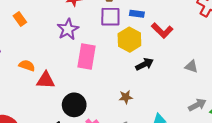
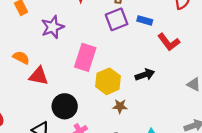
purple square: (110, 17) -> (117, 19), turned -30
purple star: (68, 29) -> (53, 27), moved
yellow hexagon: (129, 40) -> (108, 81), moved

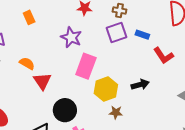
purple star: (53, 27) -> (71, 37), moved, turned -30
red triangle: (39, 76) -> (42, 81), turned 42

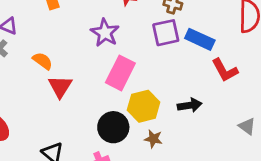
blue rectangle: (142, 35) -> (200, 39), size x1.5
black circle: (65, 110) -> (113, 127), moved

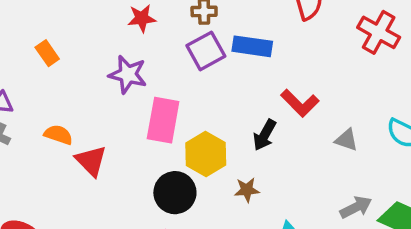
red L-shape: (225, 70) -> (300, 103), moved
black arrow: (190, 105) -> (265, 135), turned 145
brown star: (153, 139) -> (247, 190), moved

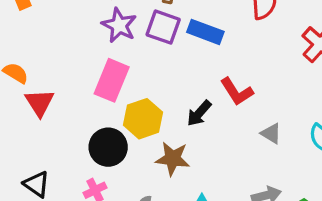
purple square: (206, 51) -> (163, 27), turned 36
purple star: (128, 74) -> (119, 25), moved
brown star: (247, 190) -> (173, 159), size x1.5

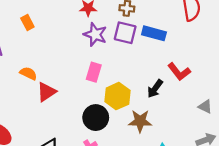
pink rectangle: (112, 80) -> (94, 72), size x0.7
red triangle: (40, 103) -> (46, 92), turned 35
gray triangle: (271, 133) -> (205, 107), moved

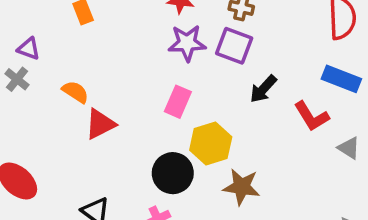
blue rectangle: (154, 33) -> (341, 79), moved
purple star: (95, 34) -> (187, 43), turned -30
black arrow: (155, 89) -> (263, 89), moved
gray triangle: (205, 107) -> (349, 148), moved

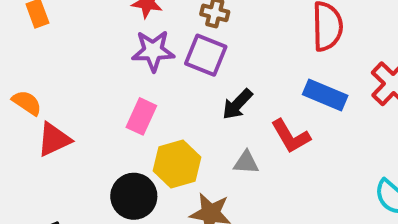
gray triangle: (349, 148) -> (246, 162), moved, turned -30

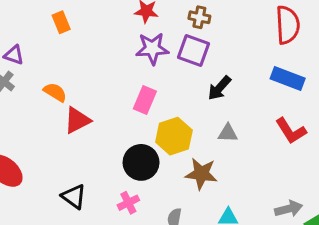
red L-shape: (291, 136) -> (291, 131), moved

